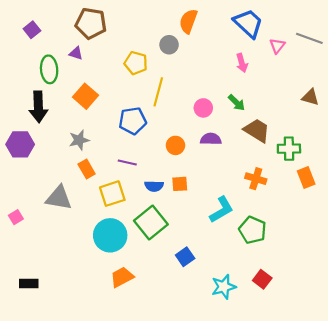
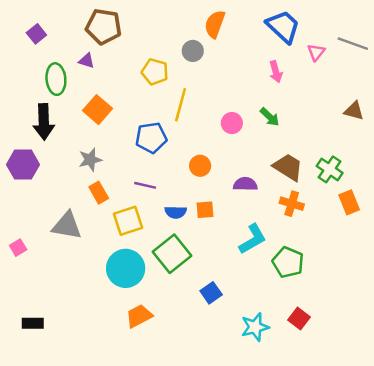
brown trapezoid: (257, 130) -> (288, 167), moved
purple semicircle: (211, 139) -> (245, 184), moved
green cross: (289, 149) -> (330, 169), turned 35

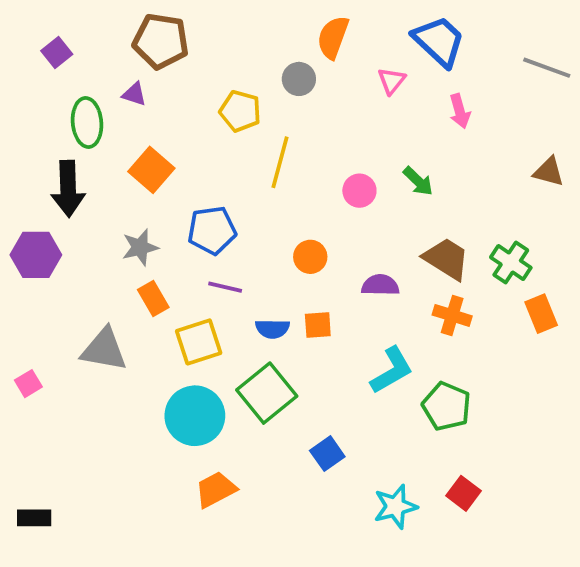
pink triangle: (316, 52) -> (392, 81), moved
pink arrow: (276, 72) -> (460, 111), moved
blue pentagon: (151, 138) -> (212, 230), moved
black rectangle: (33, 323) -> (34, 518), moved

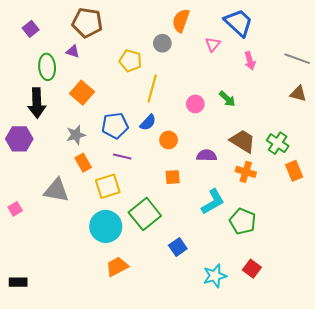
gray line: (547, 68) -> (297, 59), moved
blue semicircle: (272, 329) -> (148, 122), moved, turned -48

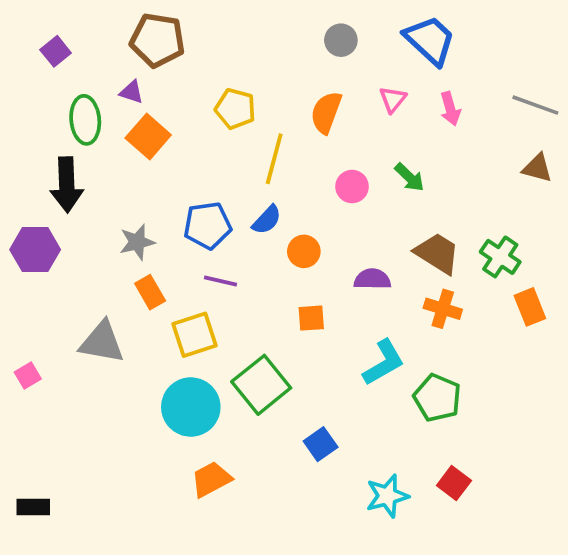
orange semicircle: (181, 21) -> (326, 112), moved
gray circle: (162, 43) -> (341, 40), moved
pink triangle: (213, 44) -> (393, 99), moved
orange square: (82, 93) -> (148, 137), moved

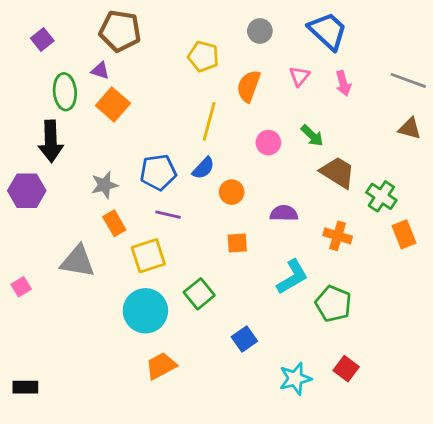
yellow pentagon: (235, 109) -> (203, 56), moved
brown trapezoid: (437, 253) -> (338, 172), moved
green square: (261, 385) -> (199, 294), size x0.7

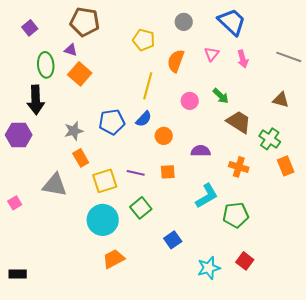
brown triangle: (410, 128) -> (281, 100), moved
purple line: (168, 215) -> (136, 173), moved
green pentagon: (333, 304) -> (236, 215), turned -30

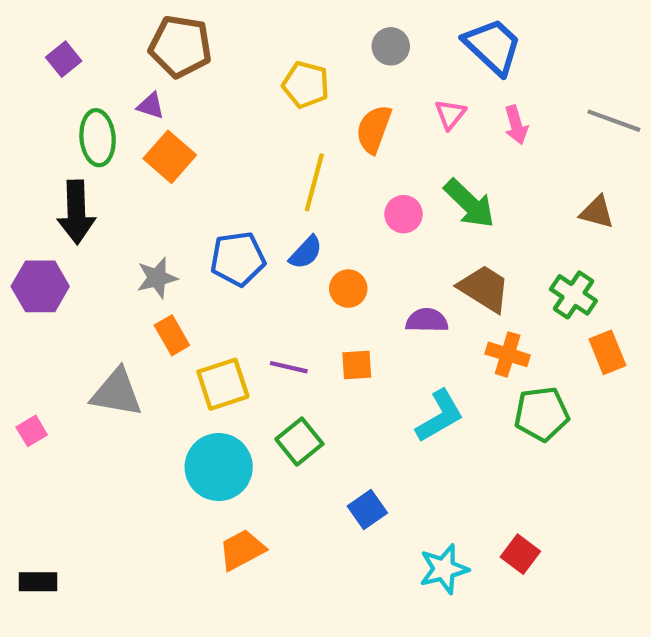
green arrow: (221, 96) -> (469, 204), size x1.5
brown trapezoid: (239, 122) -> (484, 289), moved
green pentagon: (236, 215) -> (542, 414), moved

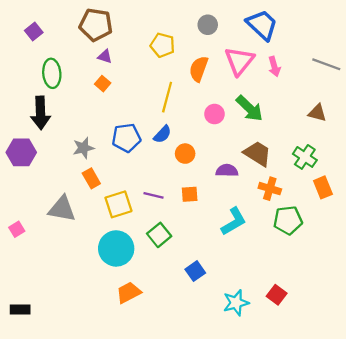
purple triangle: (151, 106) -> (105, 56), moved
pink triangle: (450, 114) -> (239, 61), size x1.8
orange square: (170, 157) -> (103, 84), moved, size x0.6

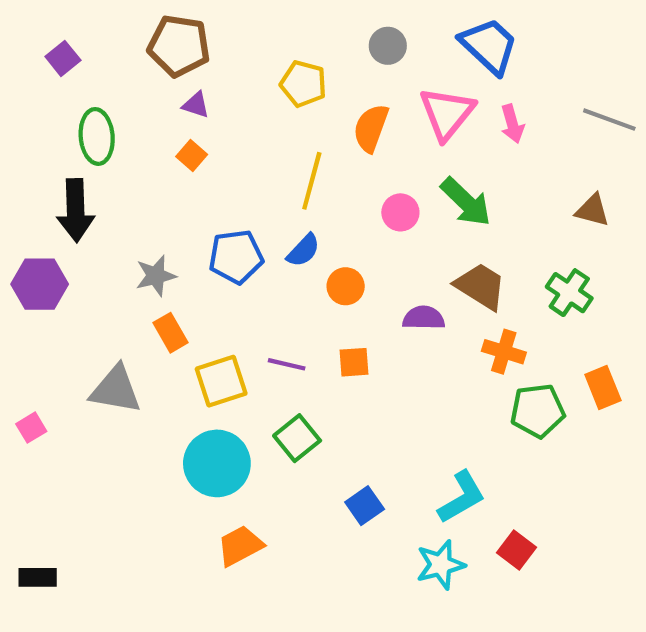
orange rectangle: (323, 187) -> (603, 388), moved
cyan L-shape: (234, 221) -> (462, 497), moved

